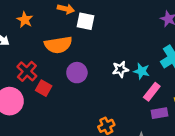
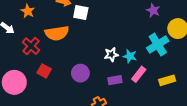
red cross: (27, 71) -> (31, 46), moved
purple circle: (77, 73) -> (80, 73), moved
purple rectangle: (159, 113) -> (115, 80), moved

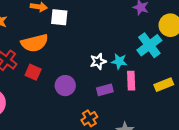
red square: (44, 71) -> (33, 72), moved
pink rectangle: (139, 74) -> (131, 81), turned -35

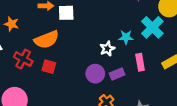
cyan star: (119, 61) -> (126, 37), moved
purple circle: (65, 86) -> (95, 74), moved

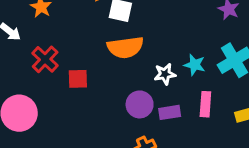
orange semicircle: (47, 40) -> (125, 47), moved
red square: (49, 67) -> (78, 79), turned -32

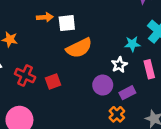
white star: (165, 74) -> (119, 65), moved
purple rectangle: (170, 112) -> (127, 93), moved

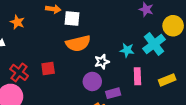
white star: (119, 65) -> (102, 62), moved
red cross: (25, 75) -> (19, 72), moved

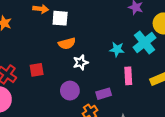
orange semicircle: (78, 43) -> (67, 43), size x0.7
white star: (102, 62) -> (81, 62), moved
purple circle: (92, 81) -> (70, 91), moved

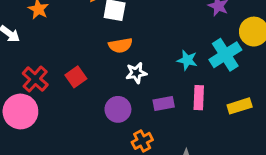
red square: (37, 70) -> (76, 77), turned -32
purple rectangle: (104, 94) -> (164, 103), moved

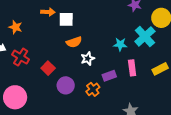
red cross: (35, 79) -> (21, 57), moved
purple circle: (118, 109) -> (66, 85), moved
orange cross: (142, 141) -> (93, 89), moved

